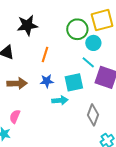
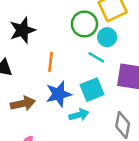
cyan line: (88, 62) -> (96, 57), moved
blue star: (47, 81) -> (59, 94), size x1.5

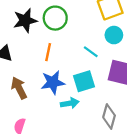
green circle: (84, 24) -> (55, 18), moved
cyan circle: (107, 37) -> (114, 35), moved
brown arrow: (23, 104) -> (19, 88), turned -110

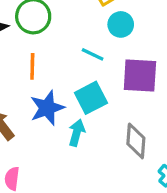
cyan arrow: (70, 103) -> (77, 133), turned -54

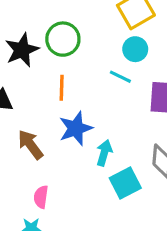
cyan circle: (121, 24) -> (135, 49), moved
cyan square: (91, 98) -> (125, 183), moved

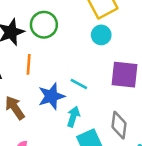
cyan line: (120, 77) -> (79, 84), moved
orange line: (62, 88) -> (29, 64), moved

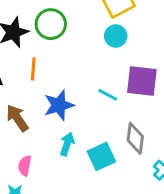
cyan line: (79, 84) -> (108, 95), moved
cyan arrow: (73, 117) -> (67, 144), moved

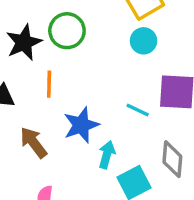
cyan arrow: (67, 144) -> (107, 155), moved

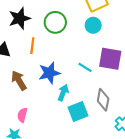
green circle: (67, 31) -> (55, 22), moved

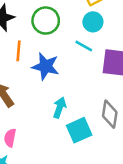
cyan line: (85, 67) -> (84, 46), moved
blue star: (49, 73) -> (46, 66), moved, turned 30

